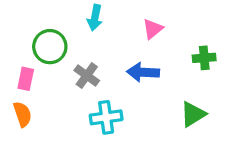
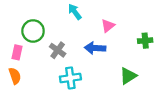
cyan arrow: (95, 18) -> (75, 12), moved, turned 133
pink triangle: (153, 29) -> (108, 26), moved
green cross: (204, 58) -> (145, 41), moved

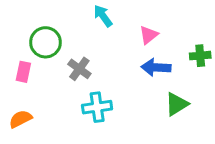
blue arrow: (95, 48) -> (156, 67), moved
orange semicircle: (15, 76) -> (20, 119), moved, turned -98

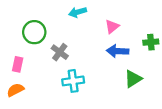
cyan arrow: (103, 16) -> (78, 12), turned -70
pink rectangle: (23, 72) -> (18, 64), moved

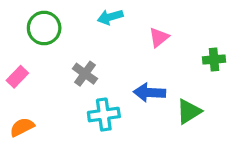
green circle: (34, 32) -> (44, 28), moved
blue arrow: (118, 51) -> (149, 93), moved
pink rectangle: (18, 64) -> (17, 77), moved, turned 32

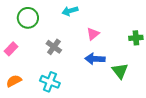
pink triangle: (159, 37) -> (93, 34), moved
green triangle: (189, 111) -> (120, 71), turned -36
cyan cross: (104, 115) -> (50, 82), moved, turned 30

